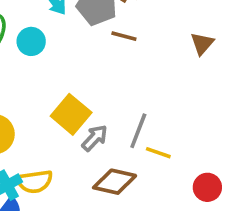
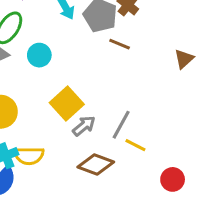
cyan circle: (31, 41) -> (39, 55), moved

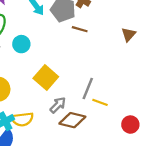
gray arrow: (84, 126) -> (58, 105), moved

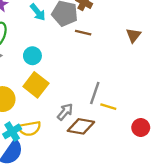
cyan circle: (21, 44) -> (32, 56), moved
yellow square: (46, 78) -> (36, 85), moved

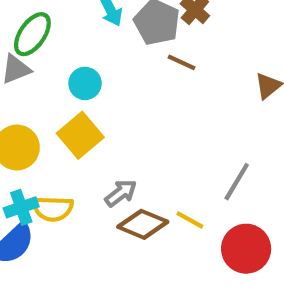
gray line: (95, 93) -> (237, 182), moved
yellow line: (108, 107) -> (190, 220), moved
red circle: (141, 128) -> (246, 249), size x1.5

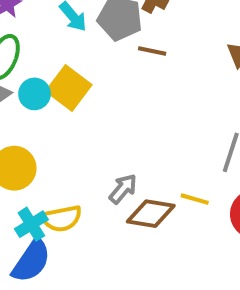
cyan circle: (85, 83) -> (35, 94), moved
yellow square: (80, 135) -> (69, 88), moved

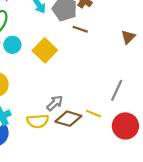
yellow square: (69, 88) -> (45, 50), moved
yellow semicircle: (62, 218) -> (38, 121), moved

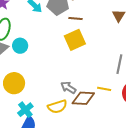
yellow square: (45, 50) -> (75, 40), moved, turned 35
gray arrow: (55, 103) -> (68, 88), turned -91

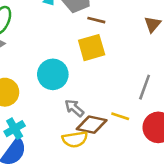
cyan circle: (20, 46) -> (53, 74), moved, size x1.5
yellow semicircle: (57, 107) -> (75, 139), moved

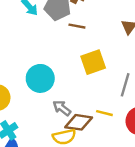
yellow square: (92, 48) -> (93, 62), moved

